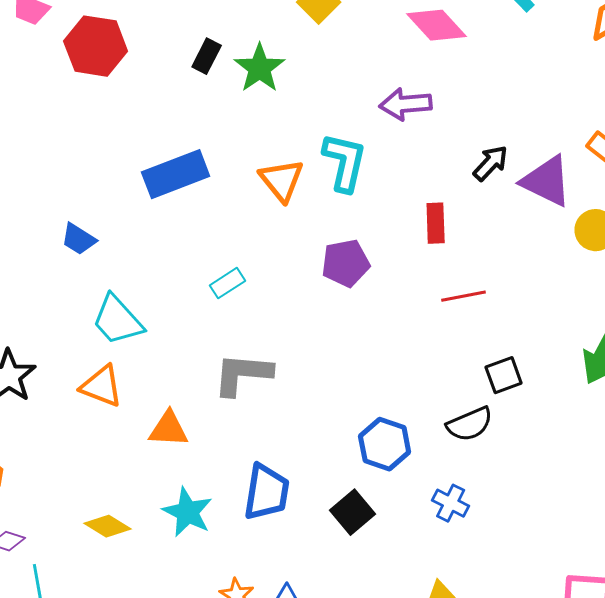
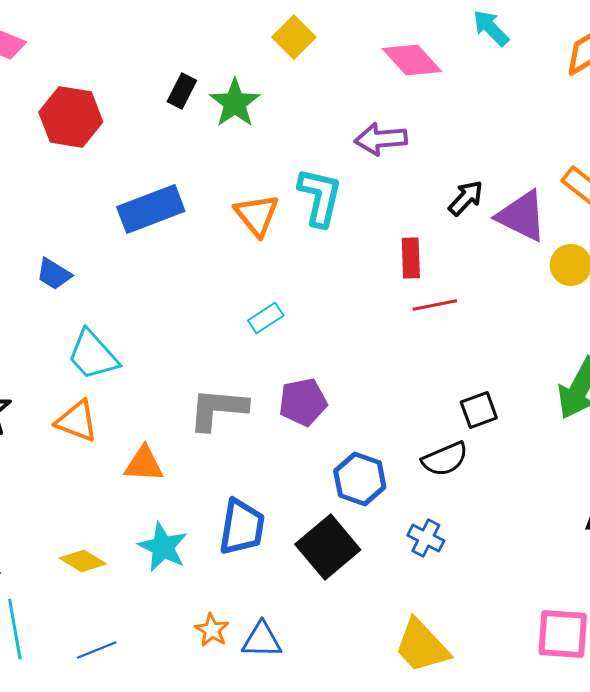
red hexagon: (96, 46) -> (71, 117), moved
purple pentagon: (346, 263) -> (303, 402), moved
cyan rectangle: (228, 283) -> (266, 318), moved
red line: (464, 296) -> (435, 305), moved
black square: (353, 512) -> (328, 547), size x1.4

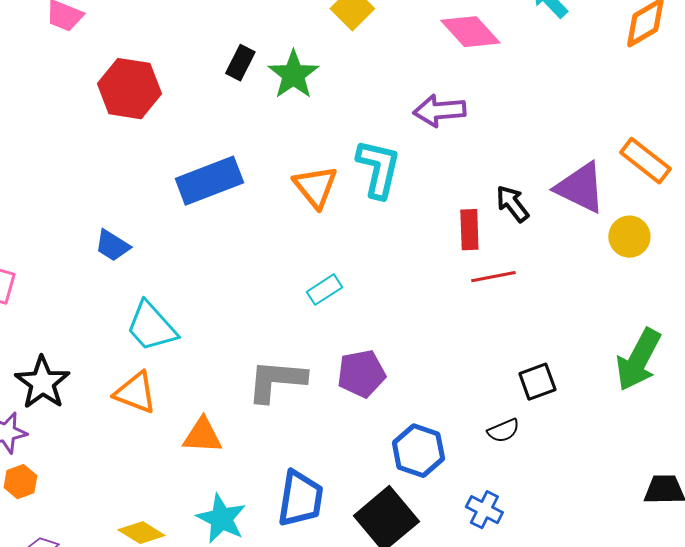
black arrow: (466, 198) -> (512, 204), moved, turned -81
black semicircle: (445, 459) -> (503, 431), size x0.7

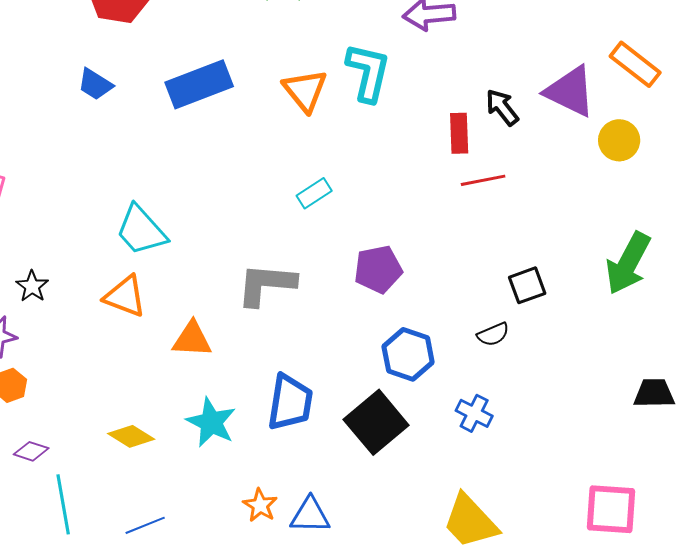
blue trapezoid: (112, 246) -> (95, 84), moved
purple pentagon: (361, 374) -> (378, 269), moved
black star: (42, 383) -> (32, 286), size x0.6

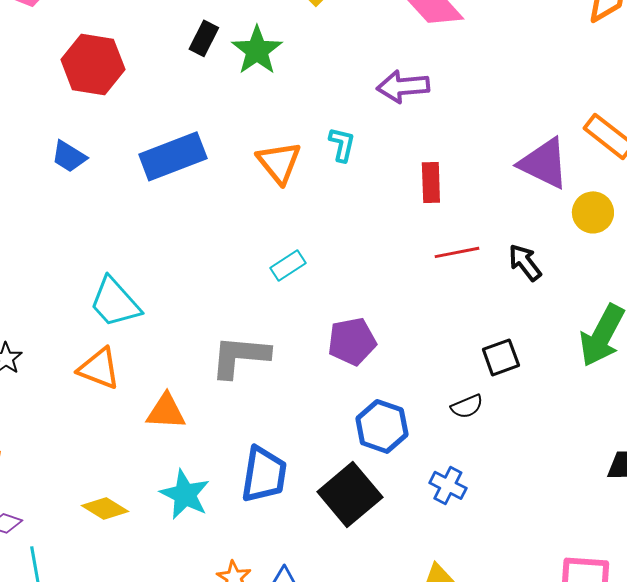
cyan L-shape: (368, 72) -> (342, 144), size x0.6
black arrow: (502, 107) -> (525, 262), moved
red rectangle: (459, 133) -> (431, 182), moved

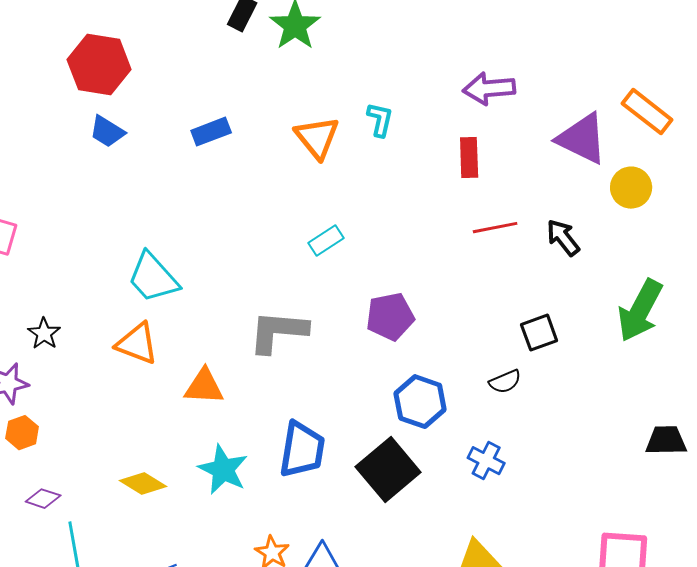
red hexagon: (93, 64) -> (99, 65), moved
purple arrow: (403, 86) -> (489, 89), moved
blue rectangle: (173, 156) -> (211, 132), size x0.6

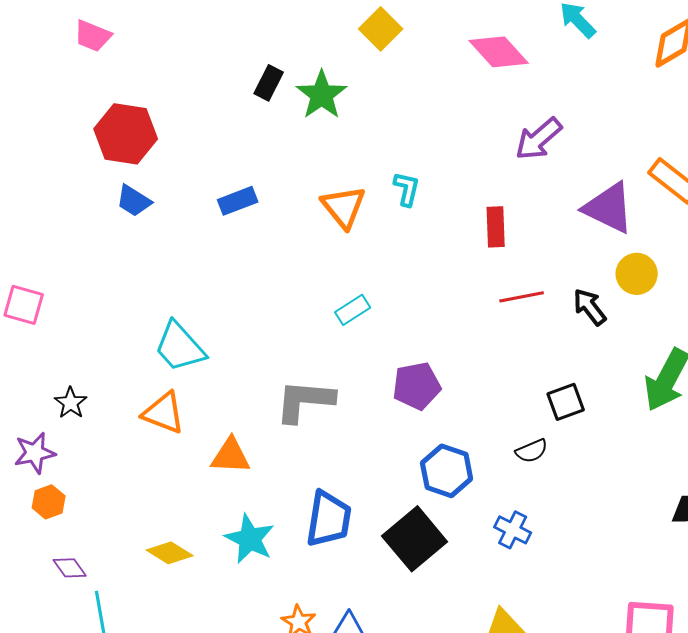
purple arrow: (489, 89) -> (539, 139), moved, turned -36
yellow circle: (631, 188) -> (637, 274), moved
purple diamond: (43, 499) -> (70, 568), turned 36

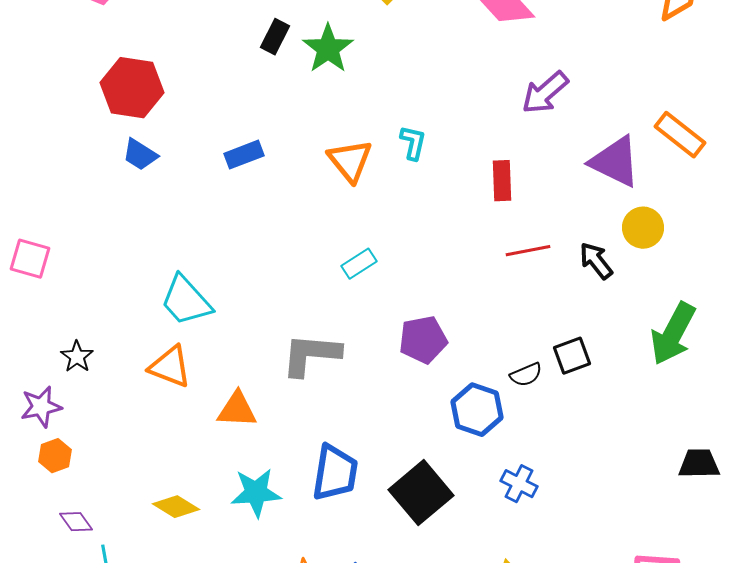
black semicircle: (532, 451) -> (526, 375), moved
blue hexagon: (447, 471) -> (477, 410), moved
cyan star: (250, 539) -> (256, 493), turned -30

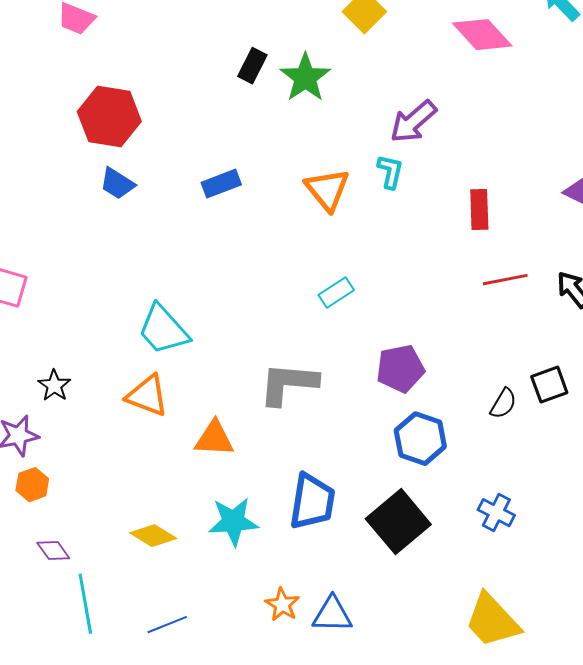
purple arrow: (545, 93) -> (413, 122), moved
black semicircle: (526, 375) -> (503, 404), turned -36
blue hexagon: (477, 410) -> (420, 439), moved

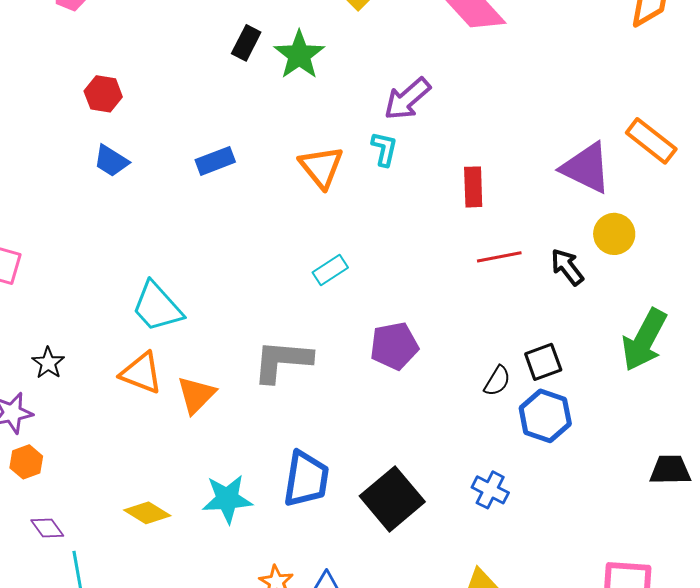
red hexagon: (109, 117) -> (103, 94), size x0.6
orange triangle: (214, 439) -> (196, 395), moved, turned -48
blue hexagon: (420, 439) -> (545, 416), moved

